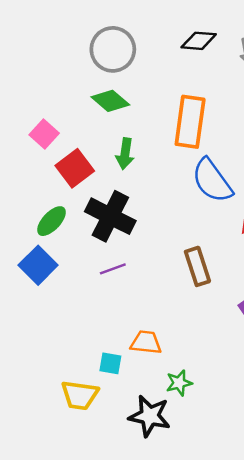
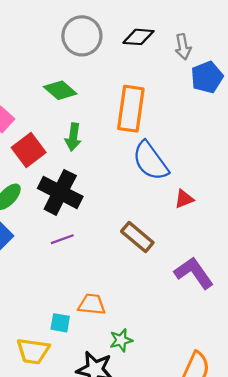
gray circle: (113, 49) -> (82, 36), moved
brown rectangle: (197, 266) -> (137, 237), turned -32

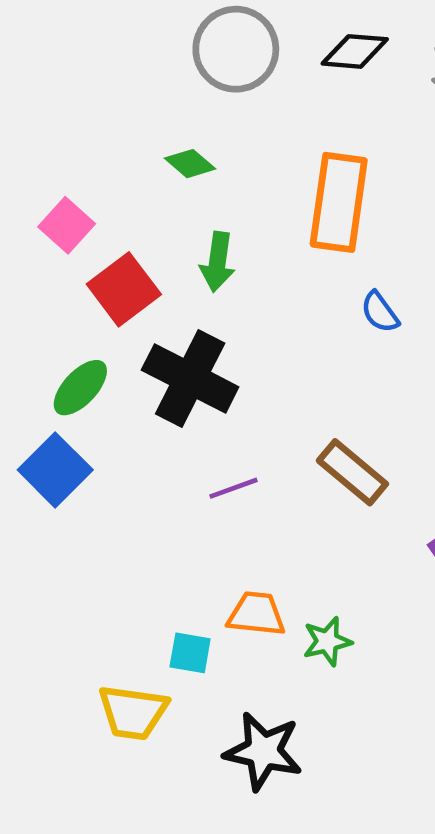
green diamond: (60, 90) -> (190, 164), size x0.7
blue semicircle: (150, 161) -> (380, 312), size x0.5
purple line: (62, 239) -> (234, 488), moved
green star: (121, 340) -> (327, 641), moved

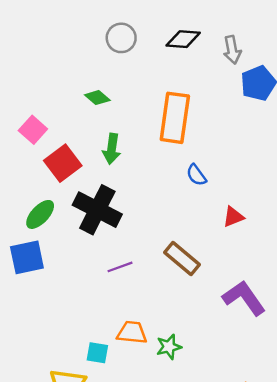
gray circle: (236, 49) -> (121, 38), size x0.7
blue square: (55, 470) -> (27, 257), turned 33

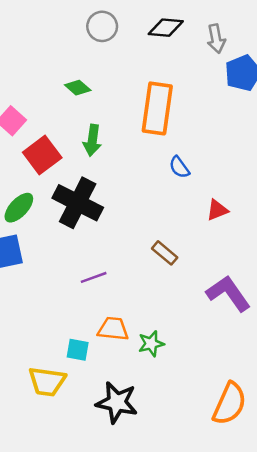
brown rectangle: (182, 259) -> (165, 253), size x0.7
purple line: (120, 267) -> (94, 277), moved

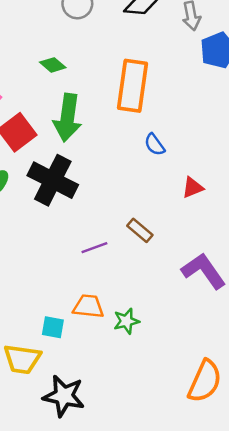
green arrow: (92, 140) -> (68, 118), size x1.5
purple line: (94, 277) -> (94, 248), moved
black star: (117, 402) -> (64, 396), moved

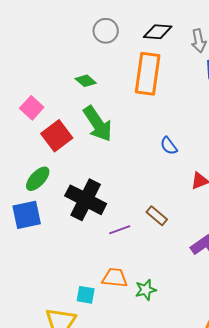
orange rectangle: (132, 86) -> (148, 74), moved
green arrow: (68, 118) -> (98, 124), turned -42
black cross: (53, 180) -> (86, 200), moved

